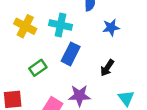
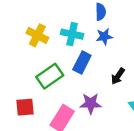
blue star: (111, 27) -> (104, 37), moved
green rectangle: (38, 68) -> (50, 76), size x1.5

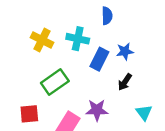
blue star: (104, 37) -> (125, 51), moved
blue rectangle: (82, 63) -> (99, 59), moved

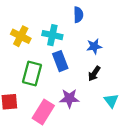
blue rectangle: (99, 59) -> (60, 61), moved, turned -48
green rectangle: (55, 82) -> (32, 74), turned -40

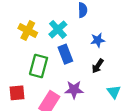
cyan cross: (52, 35) -> (58, 29), turned 36

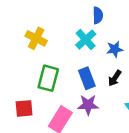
cyan cross: (58, 29) -> (86, 40), moved
blue rectangle: (65, 54) -> (87, 78), moved

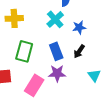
yellow cross: (36, 38) -> (14, 18), turned -30

